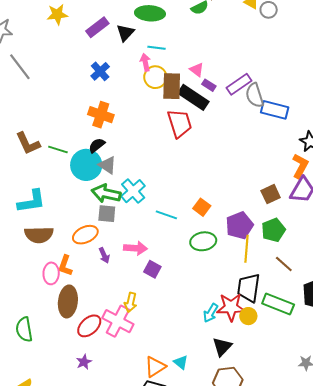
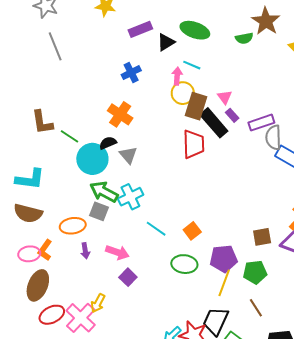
gray triangle: (107, 165) -> (128, 155), moved
pink ellipse: (51, 273) -> (29, 254), turned 65

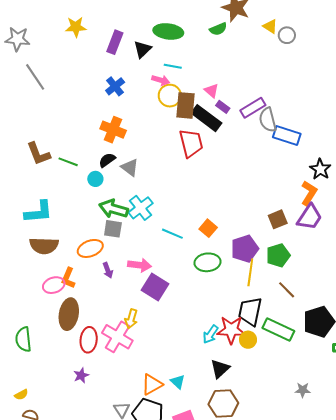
purple rectangle: (140, 29) -> (115, 42), turned -35
pink arrow: (177, 76) -> (161, 80), turned 114
cyan circle: (92, 159) -> (95, 179), size x0.5
purple square: (128, 277) -> (155, 287), size x1.5
red ellipse: (52, 315) -> (89, 340), turned -45

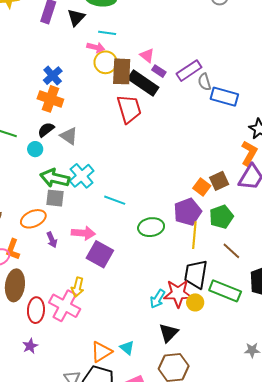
blue cross: (115, 86) -> (53, 76), moved
gray semicircle: (268, 120) -> (204, 82), size x0.7
orange square: (208, 228) -> (202, 187), moved

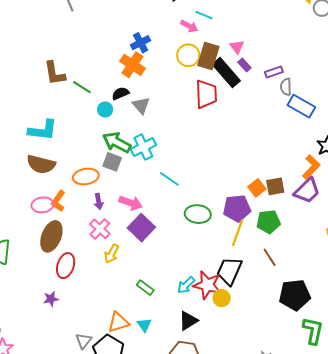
yellow circle: (106, 62) -> (188, 55), moved
purple rectangle: (189, 71) -> (274, 72), size x0.7
green rectangle: (225, 291) -> (145, 288), moved, size x0.6
pink cross: (65, 306) -> (100, 229), moved, size x0.7

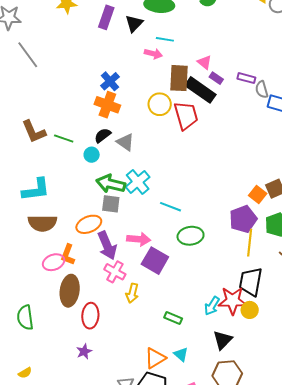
yellow circle: (188, 55) -> (160, 104), moved
purple rectangle: (274, 72) -> (246, 78), turned 48
purple arrow: (99, 201) -> (107, 246), size x1.8
green ellipse: (198, 214) -> (191, 236), moved

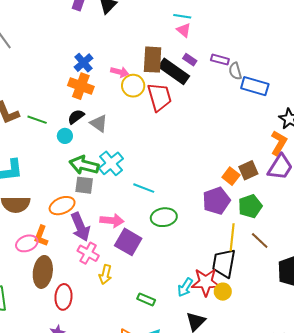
cyan line: (165, 39) -> (182, 16), moved
pink arrow: (153, 54) -> (120, 72), moved
pink triangle: (205, 62) -> (184, 30), moved
yellow line: (250, 243) -> (232, 237), moved

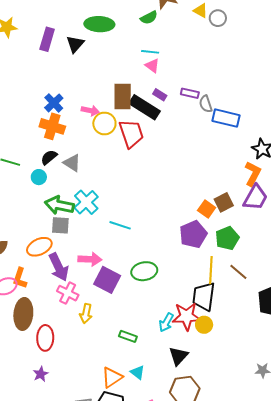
green ellipse: (164, 217) -> (144, 271), moved

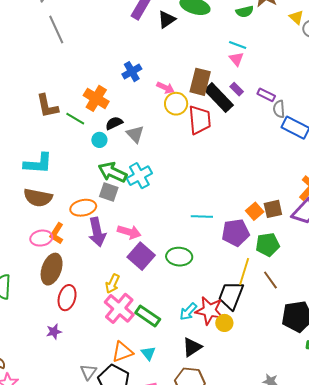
orange cross: (52, 126) -> (96, 98), moved
cyan line: (120, 225) -> (202, 217), moved, turned -30
pink cross: (68, 293) -> (119, 308), moved, size x1.4
green rectangle: (128, 336) -> (148, 316), size x1.4

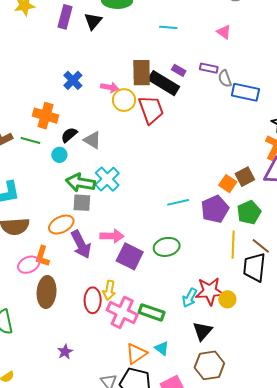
pink triangle: (236, 59) -> (224, 32), moved
black trapezoid: (231, 295) -> (254, 267), moved
red ellipse: (67, 298) -> (93, 300), moved

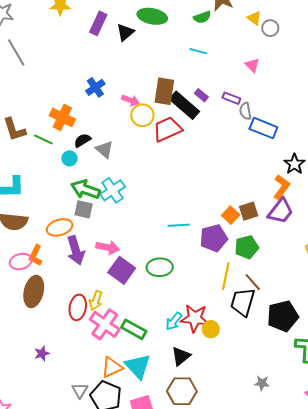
red trapezoid: (151, 110) -> (167, 129), turned -104
cyan triangle: (162, 348) -> (138, 366), size x1.8

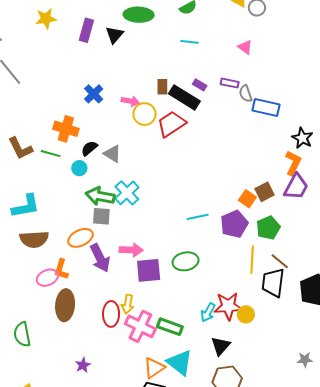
brown rectangle: (164, 91) -> (162, 87), size x0.6
purple square: (122, 270) -> (149, 270), turned -32

